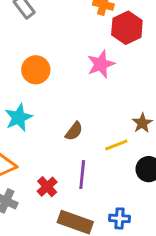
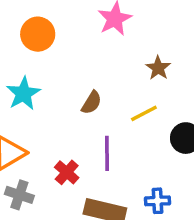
brown star: (142, 123) -> (158, 68), moved

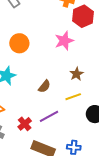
brown star: (158, 68) -> (77, 74), moved
purple line: (107, 153) -> (49, 116), turned 54

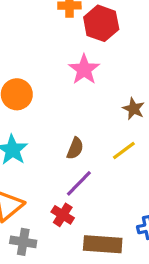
brown star: (77, 74) -> (134, 109), moved
purple line: (49, 116) -> (79, 183), moved

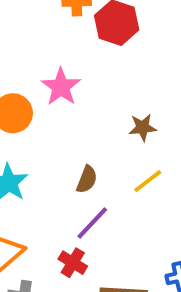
pink star: (84, 69) -> (61, 87), moved
brown star: (134, 109) -> (143, 127), moved, turned -30

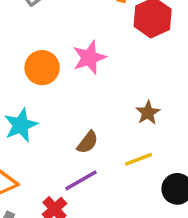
brown star: (143, 127) -> (148, 113), turned 30

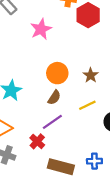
pink star: (89, 58) -> (41, 29), moved
orange circle: (42, 68) -> (57, 73), moved

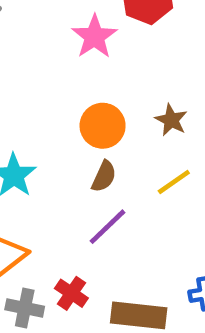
pink star: (41, 29) -> (94, 37), moved
red cross: (37, 141) -> (71, 293), moved

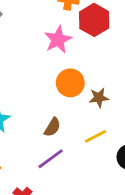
brown star: (171, 120) -> (99, 98), turned 30
orange circle: (103, 126) -> (70, 83), moved

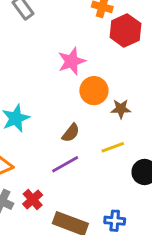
pink star: (58, 40) -> (72, 61), moved

